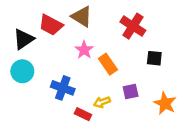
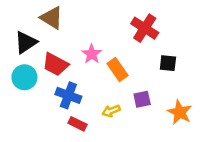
brown triangle: (82, 17) -> (52, 18), moved
red trapezoid: (51, 25) -> (55, 64), moved
red rectangle: (83, 114) -> (77, 124), moved

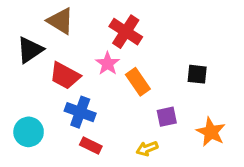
red cross: (145, 28) -> (126, 32), moved
cyan circle: (24, 77) -> (29, 132), moved
yellow arrow: (111, 111) -> (147, 149), moved

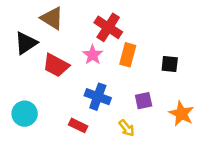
orange rectangle: (138, 82) -> (128, 55), moved, turned 50
blue cross: (80, 112) -> (98, 97), moved
yellow arrow: (147, 149) -> (127, 128), turned -108

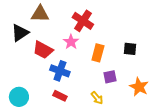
brown triangle: (52, 18) -> (40, 14), turned -30
orange rectangle: (128, 55) -> (98, 53), moved
blue cross: (98, 97) -> (60, 71), moved
cyan circle: (25, 114) -> (19, 97), moved

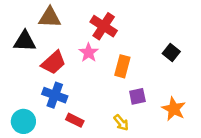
black triangle: (20, 33) -> (25, 41), turned 36
black square: (130, 49) -> (171, 53), moved, turned 32
red trapezoid: (43, 50) -> (53, 63), turned -70
blue cross: (60, 71) -> (55, 95), moved

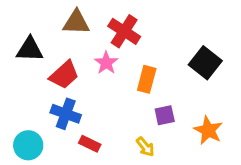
brown triangle: (50, 17) -> (76, 22), moved
black square: (171, 53) -> (205, 63), size x1.5

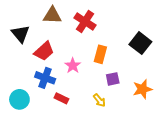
black triangle: (30, 49) -> (20, 34), turned 48
pink star: (106, 63) -> (73, 66), moved
orange star: (208, 130) -> (142, 89), turned 30

